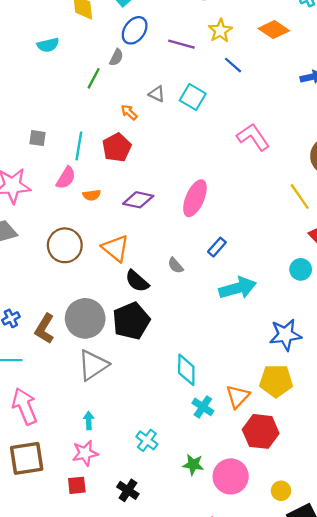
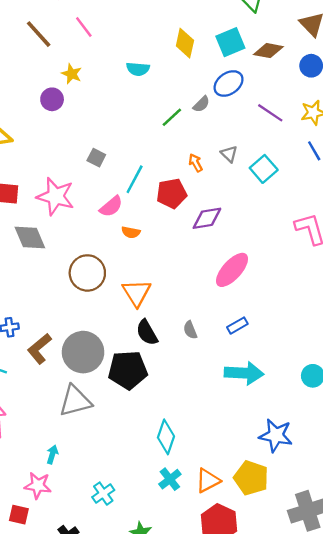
purple diamond: (138, 200) -> (207, 218), moved, turned -40

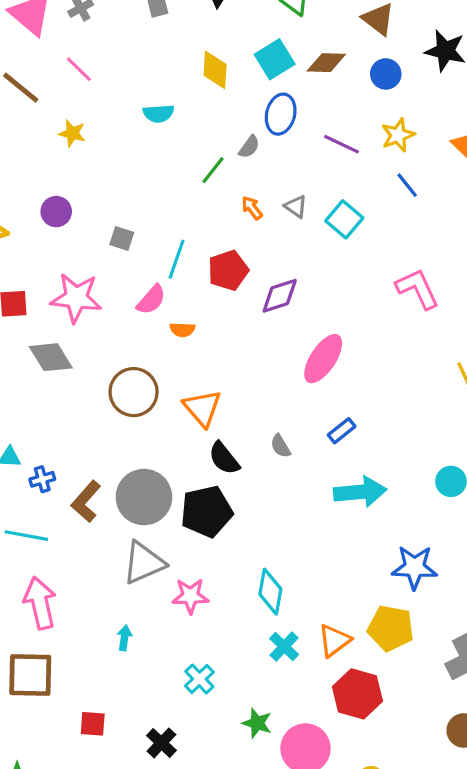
blue ellipse: (229, 83) -> (281, 114), turned -32
purple circle: (52, 99) -> (56, 212), moved
orange arrow: (196, 163) -> (252, 208), moved
pink star: (38, 485) -> (190, 596), moved

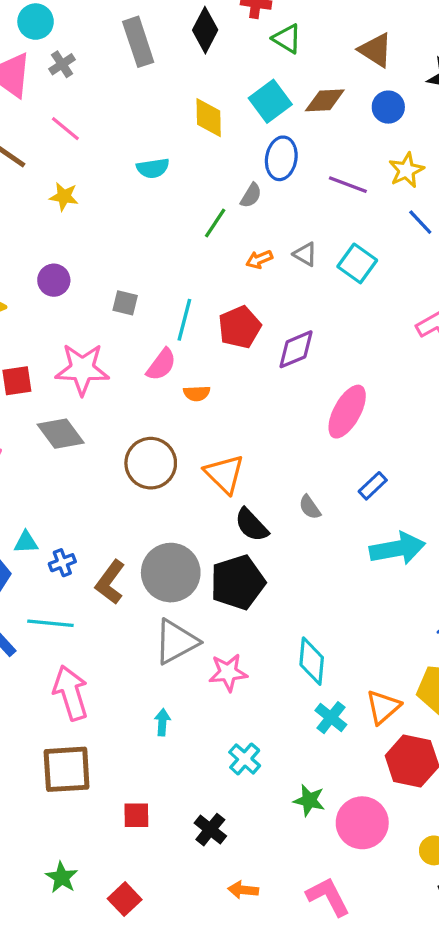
orange arrow: (252, 208) -> (259, 259), turned -70

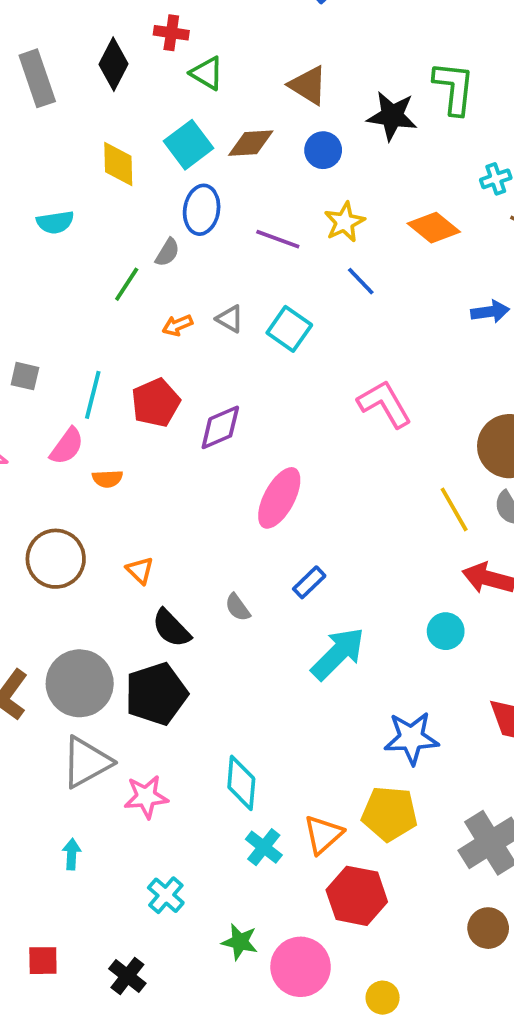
orange triangle: (224, 474) -> (140, 570), size x0.6
cyan arrow: (397, 549) -> (338, 654), turned -34

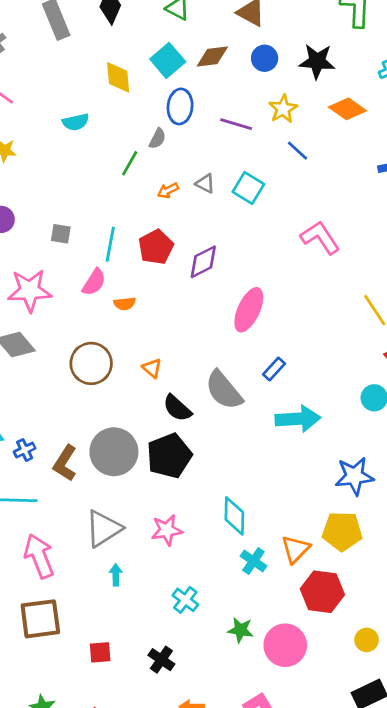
black star: (392, 116) -> (317, 61), moved
gray semicircle: (238, 607) -> (224, 390), size x2.0
cyan arrow: (338, 654) -> (298, 419), turned 45
gray triangle: (86, 762) -> (103, 529), moved
yellow circle: (383, 998) -> (367, 640), moved

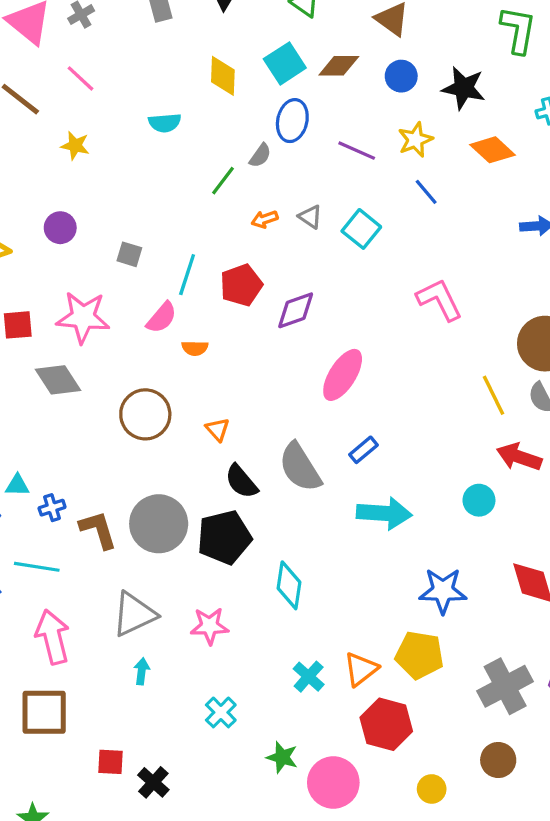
brown L-shape: (65, 463) -> (98, 530), turned 123
cyan diamond: (234, 516) -> (289, 585), moved
black cross: (161, 660) -> (153, 782), moved

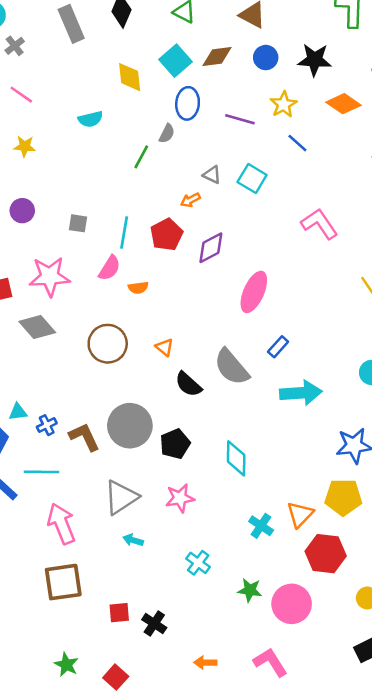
orange arrow: (265, 219) -> (190, 200), moved
black pentagon: (224, 537) -> (175, 444), moved, size x0.7
cyan arrow: (142, 671) -> (133, 540), turned -72

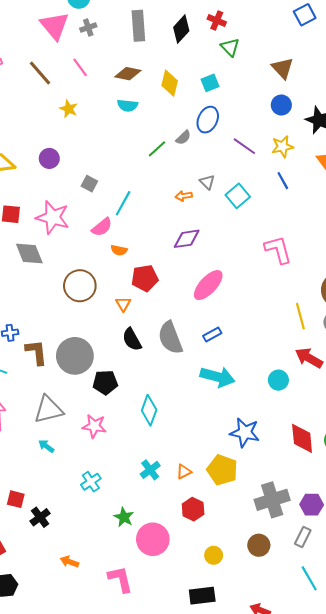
brown diamond: (217, 56) -> (128, 74), moved
cyan square: (176, 61) -> (210, 83), size x0.7
red pentagon: (167, 235) -> (145, 278), moved
orange triangle: (300, 514) -> (184, 472), size x0.7
red hexagon: (326, 554) -> (193, 509), size x0.7

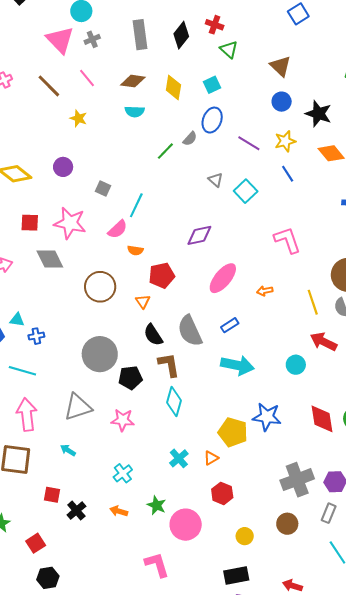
orange arrow: (184, 196) -> (265, 291), moved
brown L-shape: (36, 352) -> (169, 365), moved
cyan arrow: (46, 446) -> (68, 450), moved
yellow pentagon: (222, 470) -> (233, 432), moved
orange arrow: (69, 562) -> (119, 511), moved

